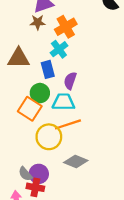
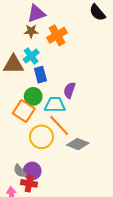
cyan cross: (59, 49) -> (31, 56), moved
purple semicircle: (70, 81) -> (69, 90), moved
orange line: (68, 124) -> (59, 125), turned 65
gray diamond: (76, 162) -> (78, 144), moved

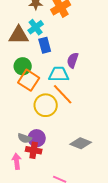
green circle: (33, 96) -> (23, 66), moved
gray diamond: (78, 144) -> (81, 143), moved
gray semicircle: (20, 171) -> (25, 138), turned -32

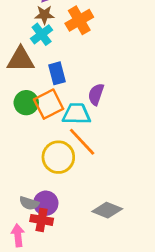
cyan cross: (36, 27) -> (42, 34), moved
orange square: (29, 80) -> (49, 104), moved, turned 30

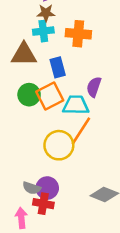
orange cross: (79, 20) -> (78, 34), moved, turned 35
cyan cross: (42, 34) -> (43, 31), turned 30
orange line: (82, 142) -> (81, 131), turned 76

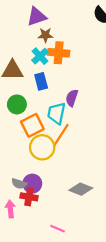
brown star: (46, 13) -> (45, 35), moved
cyan cross: (43, 31) -> (40, 56), moved, turned -35
orange square: (50, 96) -> (32, 125), moved
cyan trapezoid: (76, 105) -> (56, 113), turned -80

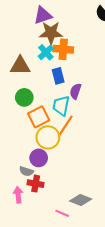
brown star: (45, 35) -> (51, 33), size x1.6
blue rectangle: (41, 81) -> (58, 76), moved
purple circle: (32, 184) -> (39, 158), moved
gray diamond: (81, 189) -> (81, 200), moved

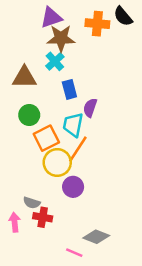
orange cross: (63, 49) -> (97, 24), moved
purple circle: (39, 158) -> (73, 187), moved
pink arrow: (18, 195) -> (15, 222), moved

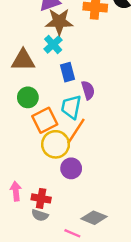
purple semicircle: (90, 108) -> (88, 90), turned 144
gray semicircle: (32, 203) -> (40, 215), moved
pink arrow: (15, 222) -> (16, 191), moved

